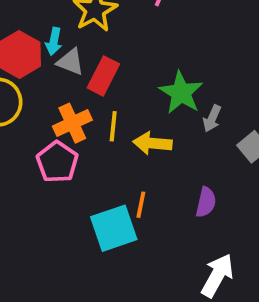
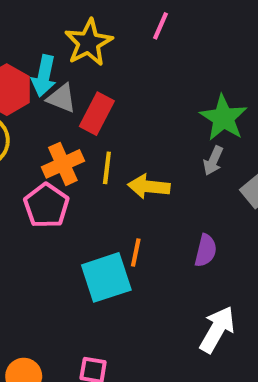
cyan arrow: (54, 41) -> (44, 76), size x1.4
green star: (181, 93) -> (223, 118), moved

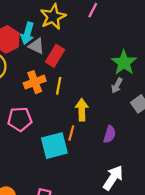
yellow arrow: (149, 187) -> (82, 110), moved, turned 80
pink pentagon: (46, 206) -> (20, 119), moved, turned 30

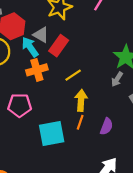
cyan arrow: (27, 33) -> (30, 47), moved, turned 125
yellow line: (59, 86) -> (73, 75), moved, turned 42
orange line: (71, 133) -> (80, 122), moved

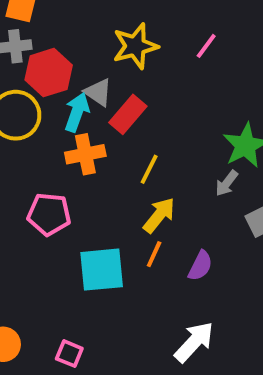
cyan arrow: (30, 47) -> (77, 112), turned 50
yellow line: (73, 75) -> (149, 169), turned -35
yellow arrow: (81, 100) -> (159, 215), turned 30

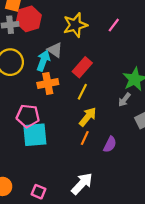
red hexagon: (49, 73) -> (29, 19), moved
red rectangle: (128, 114) -> (82, 67), moved
cyan square: (102, 270) -> (35, 135), moved
white arrow: (194, 342) -> (82, 184), moved

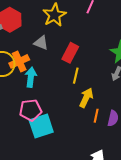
cyan arrow: (43, 61) -> (31, 77), moved
orange cross: (48, 84) -> (19, 61), moved
orange line: (85, 138) -> (96, 116), moved

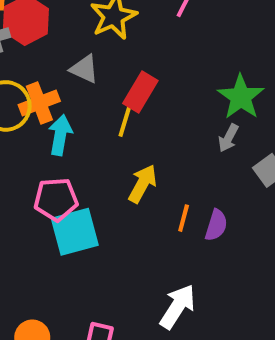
yellow line: (76, 76) -> (125, 121), moved
yellow arrow: (86, 98) -> (143, 184), moved

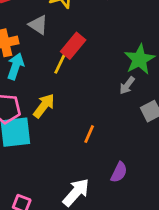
yellow arrow: (143, 184) -> (44, 106), moved
purple semicircle: (216, 225) -> (119, 172), moved

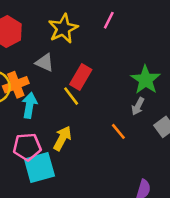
yellow line: (60, 64) -> (71, 96), turned -54
orange line: (89, 134) -> (118, 131), moved, turned -54

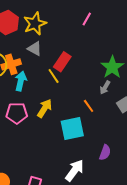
yellow star: (63, 29) -> (35, 24), moved
cyan square: (39, 168) -> (72, 128), moved

